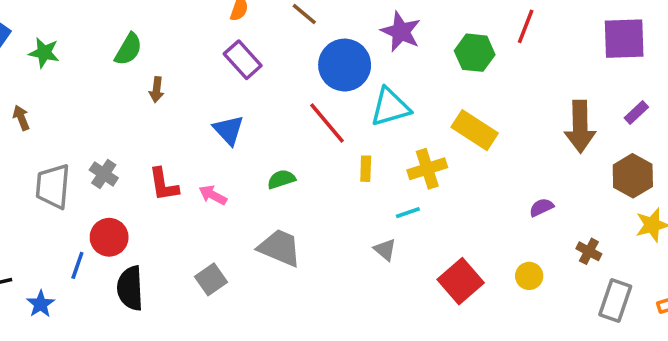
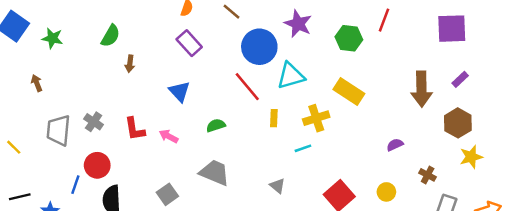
gray triangle: (385, 250) -> (277, 186), moved

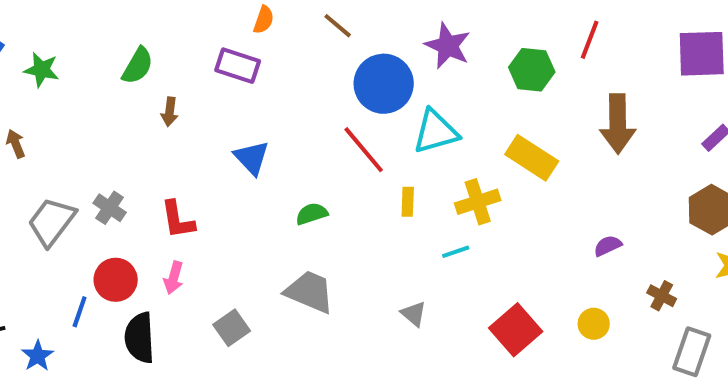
purple rectangle: (189, 43) -> (238, 66), moved, turned -30
brown arrow: (421, 89) -> (618, 124), moved
gray trapezoid: (58, 130) -> (52, 222), turned 32
pink arrow: (169, 136) -> (174, 278), moved, turned -102

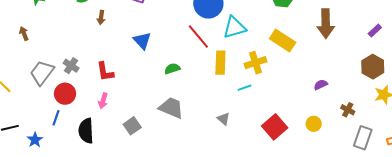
yellow rectangle: (408, 202) -> (220, 63), size x1.6
red circle: (116, 280) -> (65, 94), moved

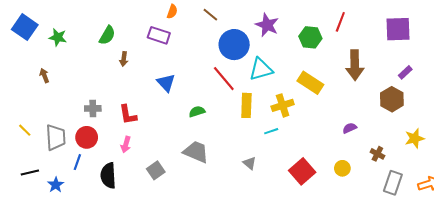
gray cross: (71, 66) -> (93, 108), turned -35
brown hexagon: (373, 67) -> (392, 99), moved
gray trapezoid: (42, 73) -> (56, 137), moved, turned 140

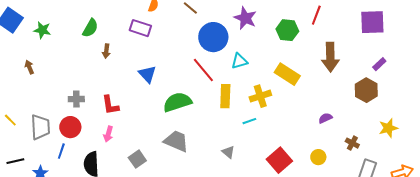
cyan triangle: (261, 69) -> (239, 61), size x0.7
green semicircle: (197, 112) -> (177, 102), size x1.8

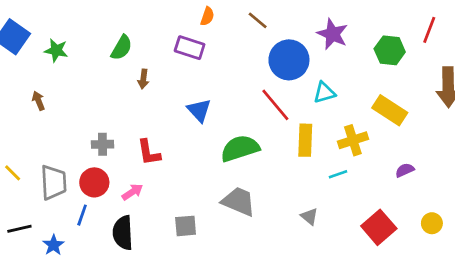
purple semicircle: (325, 118) -> (405, 170), moved
pink arrow: (108, 134) -> (132, 192), moved, turned -140
gray square: (137, 159) -> (186, 226), turned 30

